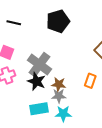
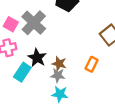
gray cross: (39, 65) -> (34, 23), moved
cyan rectangle: (39, 109) -> (22, 72), moved, turned -54

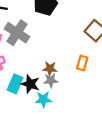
black star: (37, 58) -> (30, 84), moved
cyan star: (60, 94) -> (43, 99), moved

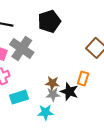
cyan rectangle: (15, 84) -> (19, 97), turned 48
black star: (30, 84) -> (69, 92), moved

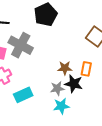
brown star: (52, 83) -> (65, 68), moved
cyan star: (46, 112) -> (61, 106), moved

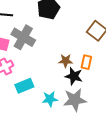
gray star: (57, 88) -> (75, 100), moved, size x1.6
cyan star: (61, 106) -> (50, 99), moved

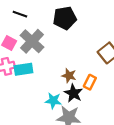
cyan rectangle: (24, 86) -> (23, 69), moved
cyan star: (50, 99) -> (53, 101), moved

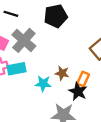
black star: (73, 93) -> (78, 91), moved
cyan star: (53, 101) -> (43, 84), moved

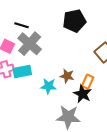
black line: (11, 14) -> (22, 25), moved
black pentagon: (56, 16) -> (74, 21), moved

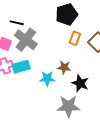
orange rectangle: (88, 82) -> (75, 38), moved

